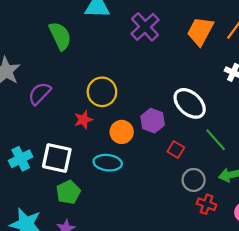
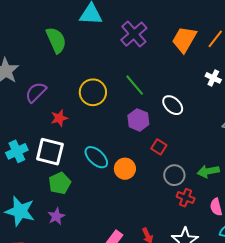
white ellipse: (190, 103) -> (173, 105), size x0.7
red star: (83, 120) -> (59, 118), moved
orange circle: (122, 132) -> (125, 169), moved
green line: (216, 140) -> (135, 85), moved
cyan ellipse: (108, 163) -> (96, 157), turned 35

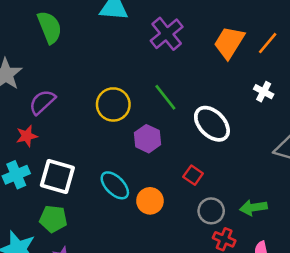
green semicircle: (56, 40) -> (50, 27), moved
white ellipse: (173, 105) -> (212, 124), size x1.4
red star: (59, 118) -> (27, 136), moved
purple hexagon: (138, 120) -> (148, 139), moved
green pentagon: (60, 183) -> (53, 219), moved, turned 30

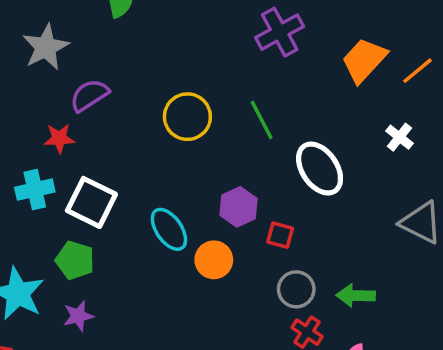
purple hexagon: (148, 139) -> (238, 207), moved
red square: (193, 175) -> (280, 235), turned -30

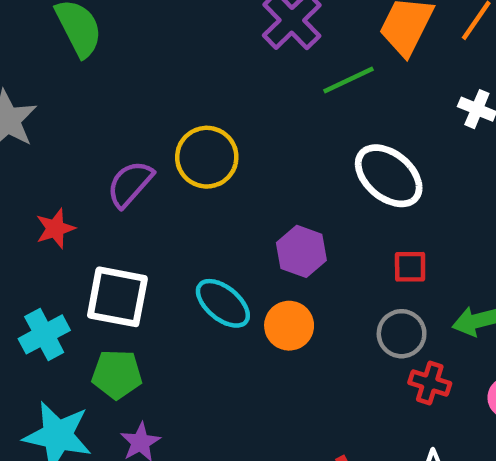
purple semicircle: (89, 95) -> (130, 184), moved
green line: (262, 120) -> (349, 80), moved, turned -72
cyan cross: (35, 190) -> (44, 334), moved
red square: (280, 235) -> (410, 267), moved

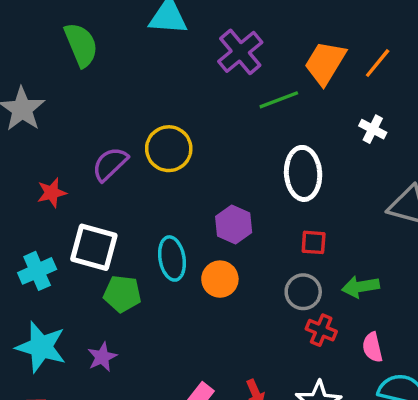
white ellipse: (389, 176) -> (303, 173), turned 42
cyan ellipse: (223, 303) -> (172, 258), turned 36
green pentagon: (117, 374) -> (122, 294), moved

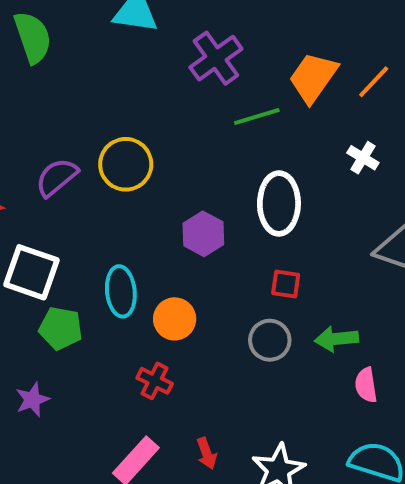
purple hexagon: (234, 225) -> (203, 234), moved
red cross: (321, 330) -> (155, 381), moved
pink semicircle: (372, 347) -> (366, 385), moved

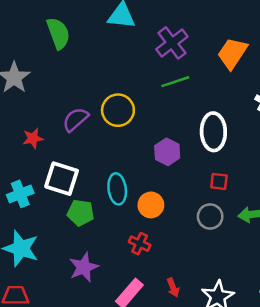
green line: (257, 116) -> (175, 82), moved
purple star: (32, 400) -> (84, 267), moved, size x1.4

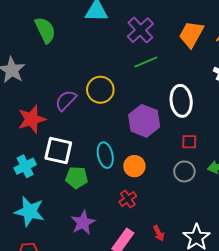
red star: (33, 138) -> (32, 119), size x1.6
purple hexagon: (167, 152) -> (144, 121), size x1.4
red cross: (140, 244) -> (128, 199), turned 36

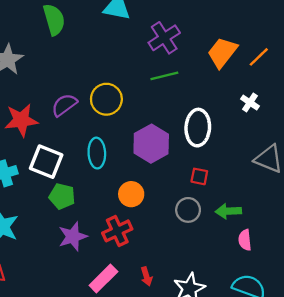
cyan ellipse: (105, 155) -> (97, 153), moved
red cross: (128, 199) -> (117, 231), size x1.4
purple star: (83, 223) -> (73, 236), moved

